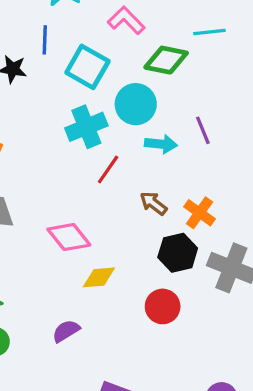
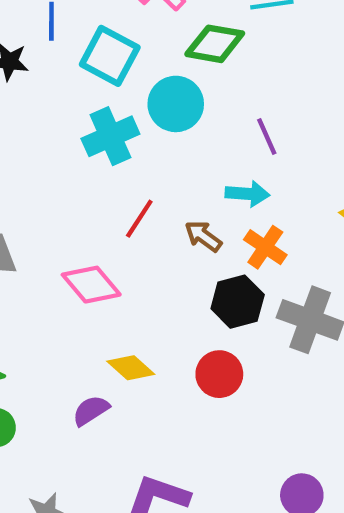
cyan arrow: (161, 144) -> (247, 194), moved
red line: (108, 170) -> (139, 219), moved
yellow diamond: (99, 277) -> (131, 368), moved, turned 48

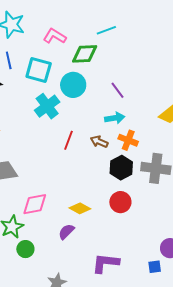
pink diamond: (91, 285) -> (35, 204), moved, turned -48

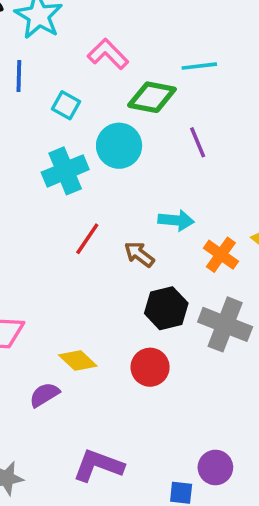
cyan square: (39, 70) -> (66, 105), size x0.6
purple line: (118, 90) -> (198, 142), moved
orange cross: (128, 140) -> (221, 255), moved

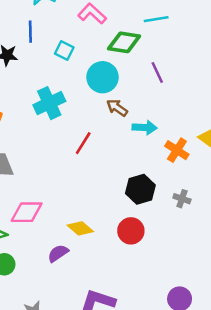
cyan cross: (65, 171) -> (49, 103), moved
brown arrow: (139, 254) -> (117, 108), moved
gray cross: (225, 324) -> (182, 199), size x0.5

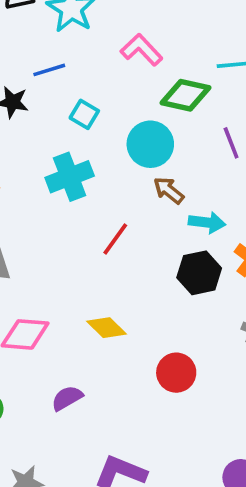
blue line: (30, 32) -> (49, 70), turned 70
cyan square: (64, 51) -> (84, 114), moved
black hexagon: (140, 189) -> (199, 273), moved
yellow diamond: (80, 228) -> (106, 328), moved

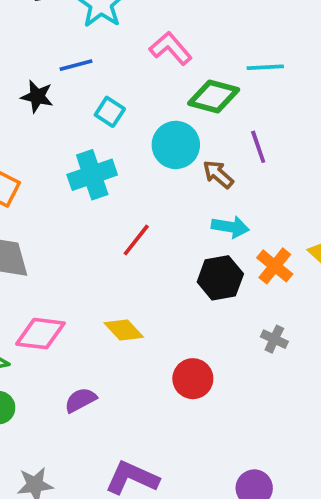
brown arrow: (169, 190) -> (218, 174), moved

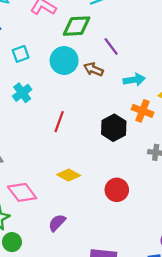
cyan square: (110, 112) -> (21, 54), turned -35
cyan cross: (92, 175) -> (22, 93), size x0.7
cyan arrow: (230, 227) -> (134, 80), moved
pink diamond: (40, 334) -> (22, 192), turned 64

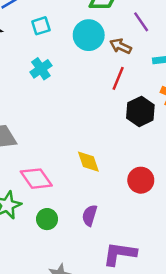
red line: (59, 122) -> (118, 78), moved
yellow diamond: (69, 175) -> (88, 162), turned 40
purple semicircle: (57, 223) -> (90, 215), moved, turned -30
green circle: (12, 242) -> (47, 219), moved

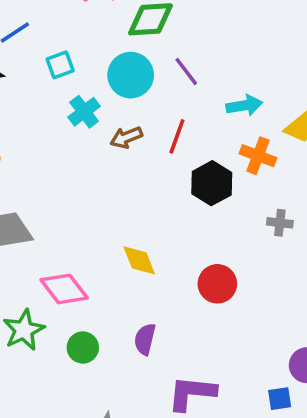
purple line: (141, 22) -> (186, 71), moved
brown arrow: (121, 46) -> (126, 137), moved, turned -45
cyan cross: (41, 69) -> (84, 112), moved

